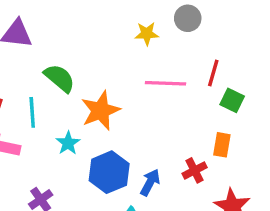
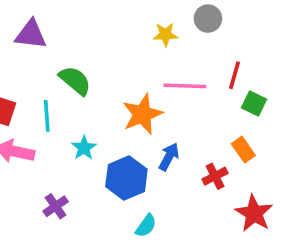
orange star: (101, 111) -> (142, 114), moved
orange rectangle: (222, 145) -> (243, 150), turned -45
blue arrow: (150, 182) -> (169, 157), moved

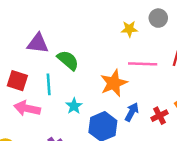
purple triangle: (31, 34) -> (38, 43), moved
red cross: (215, 176) -> (159, 116), moved

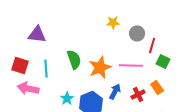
gray circle: (158, 18) -> (137, 33), moved
green semicircle: (68, 60) -> (74, 59), moved, turned 30
pink line: (143, 64) -> (131, 65), moved
cyan star: (74, 106) -> (67, 98), moved

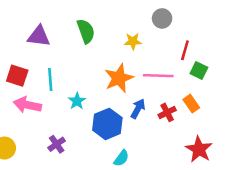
yellow star: (113, 22) -> (133, 41), moved
gray circle: (137, 33) -> (162, 18), moved
green semicircle: (74, 59) -> (86, 31), moved
cyan star: (67, 98) -> (77, 101), moved

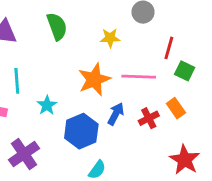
purple cross: (57, 144) -> (24, 154), size x1.5

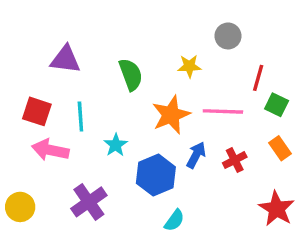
green semicircle: (57, 26) -> (131, 75), moved
orange rectangle: (176, 108) -> (280, 148), moved

